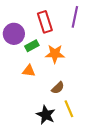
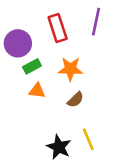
green rectangle: (32, 46) -> (32, 66), moved
brown semicircle: (58, 88) -> (75, 100), moved

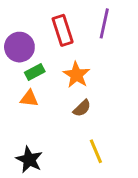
orange star: (70, 69) -> (76, 75), turned 30
orange triangle: (37, 91) -> (29, 98), moved
black star: (59, 147) -> (29, 160), moved

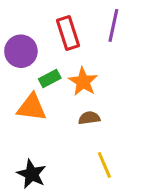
green rectangle: (35, 72) -> (50, 79), moved
orange triangle: (29, 98) -> (32, 107), size x1.5
brown semicircle: (82, 108) -> (89, 118), turned -144

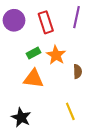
purple circle: (21, 51) -> (14, 20), moved
orange triangle: (32, 107) -> (33, 79), moved
brown semicircle: (89, 118) -> (77, 71), moved, turned 96

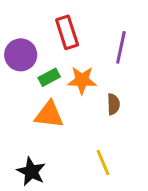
purple line: (76, 17) -> (121, 47), moved
purple circle: (14, 20) -> (21, 55), moved
orange star: (56, 55) -> (82, 80), turned -30

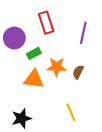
orange star: (82, 80) -> (57, 67), moved
brown semicircle: (113, 104) -> (78, 72), turned -152
black star: (31, 171) -> (22, 118), turned 30

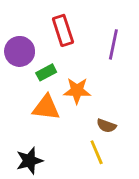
brown semicircle: (78, 72) -> (106, 126), moved, turned -96

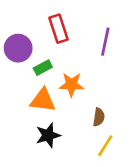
brown semicircle: (106, 126) -> (99, 117), turned -102
yellow line: (97, 152) -> (105, 146), moved, turned 55
black star: (29, 161) -> (48, 135), moved

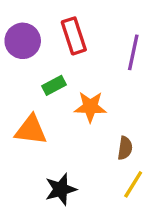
purple circle: (18, 48) -> (23, 41), moved
orange triangle: (43, 100) -> (31, 130), moved
black star: (48, 135) -> (61, 189), moved

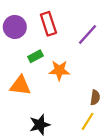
purple line: (133, 52) -> (88, 35), turned 30
brown semicircle: (125, 148) -> (95, 98), moved

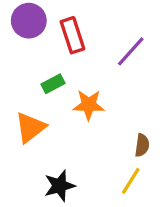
purple circle: (15, 27) -> (29, 21), moved
orange triangle: (20, 86) -> (30, 127), turned -45

